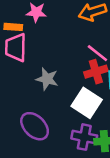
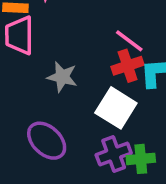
purple cross: (84, 137) -> (114, 154), turned -30

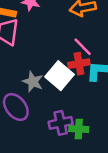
gray star: (62, 77) -> (33, 82), moved
white square: (116, 108) -> (60, 76), moved

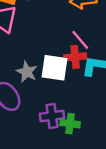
white square: (60, 76) -> (54, 68), turned -36

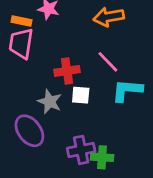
red cross: (75, 57) -> (67, 71), moved
white square: (54, 68) -> (81, 95), size x0.6

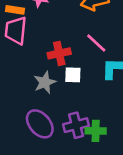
gray star: (50, 102) -> (45, 82), turned 30
purple ellipse: (29, 131) -> (40, 124), moved

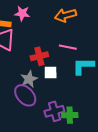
pink line: (96, 43) -> (68, 47), turned -30
purple ellipse: (40, 124) -> (25, 95), moved

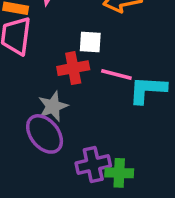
pink line: (68, 47) -> (116, 75), moved
white square: (51, 72) -> (90, 42), moved

